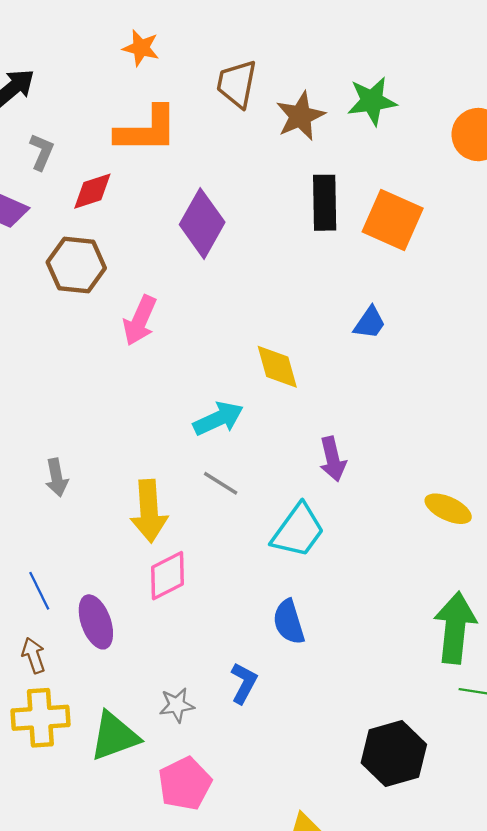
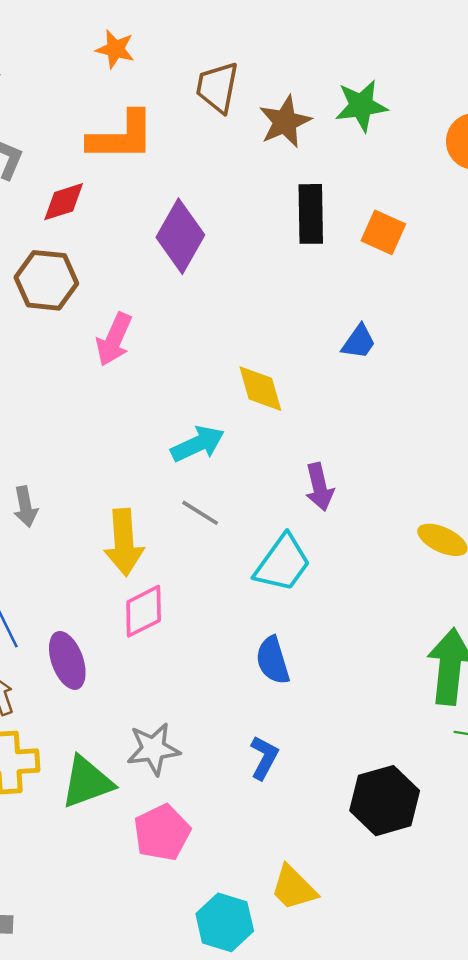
orange square: (393, 220) -> (383, 232), size x0.7
blue L-shape: (244, 683) -> (264, 758), moved
gray star: (177, 705) -> (153, 749), size x1.4

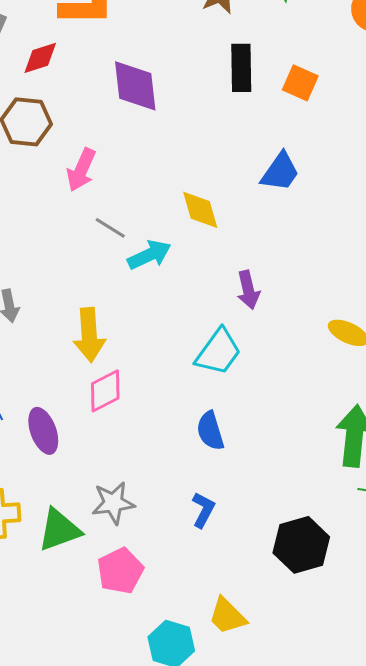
purple diamond: (180, 236) -> (135, 86), turned -36
blue trapezoid: (359, 342) -> (280, 172), size x1.4
gray line: (200, 513) -> (110, 228), moved

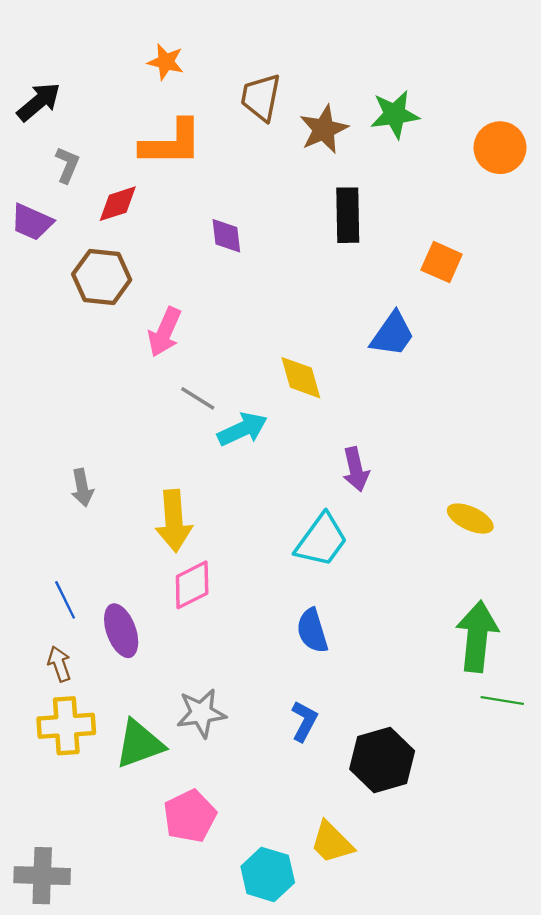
orange square: (300, 83) -> (442, 262), moved
purple diamond: (135, 86) -> (226, 236), size x0.6
black hexagon: (301, 545) -> (382, 760), moved
pink pentagon: (120, 571) -> (190, 816), moved

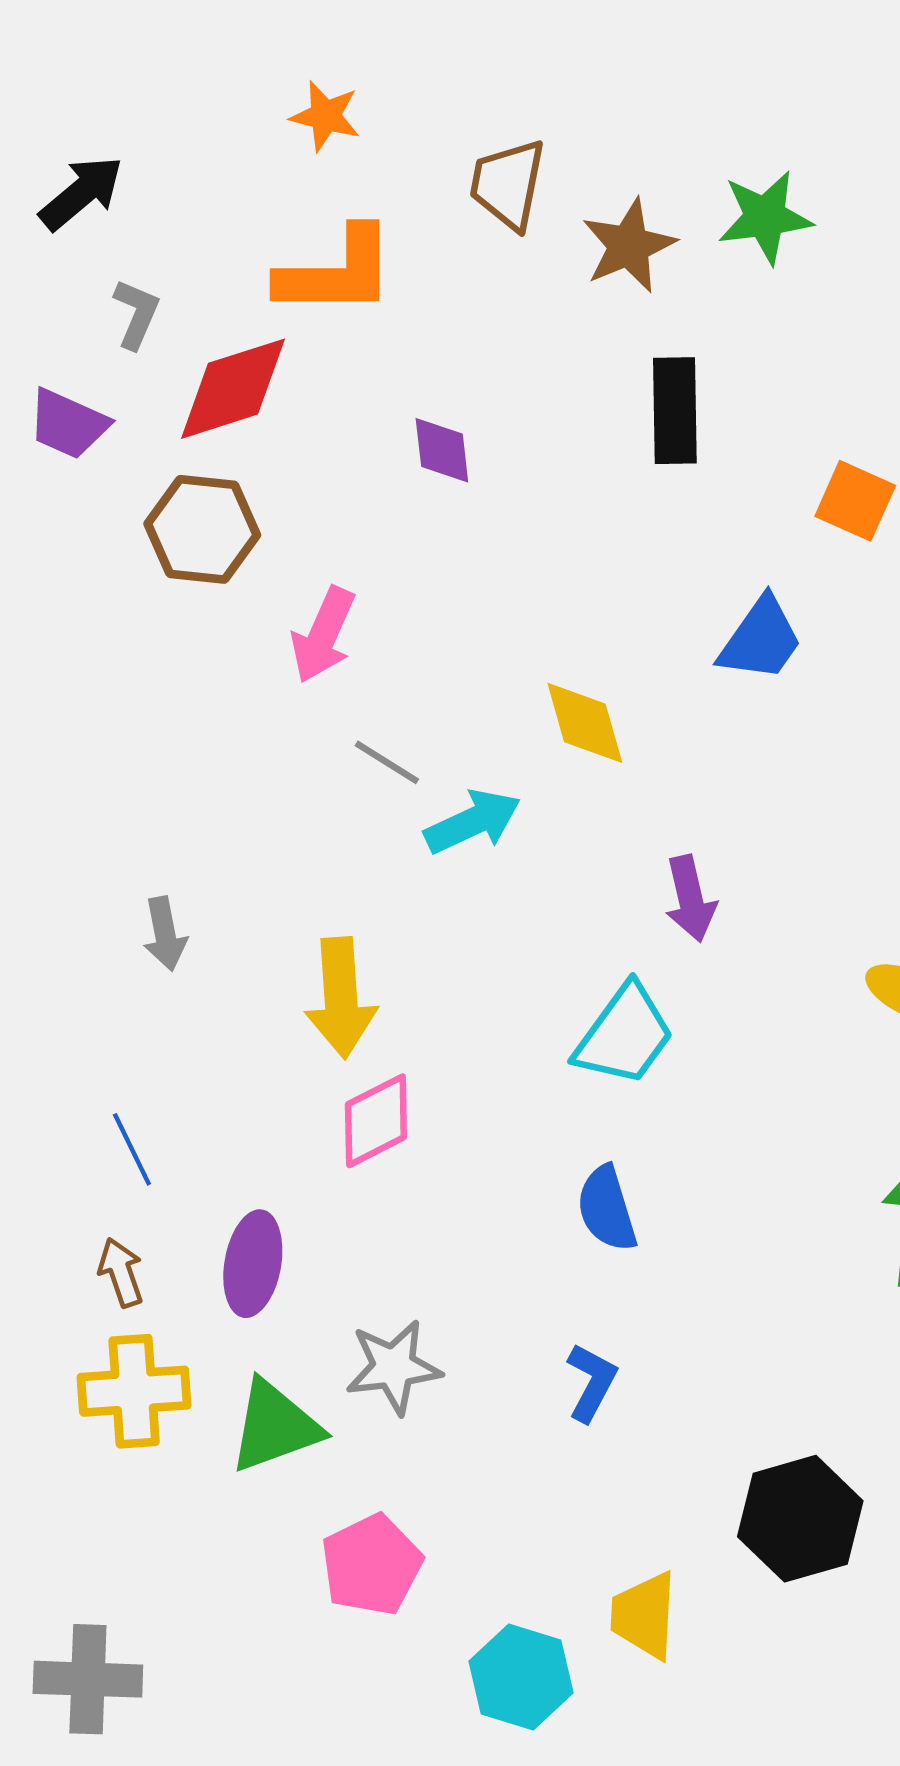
red diamond: (118, 204) -> (233, 389), size x1.5
purple ellipse: (121, 631) -> (253, 1264), moved, turned 30
black hexagon: (382, 760) -> (800, 1519), moved
yellow trapezoid: (332, 842) -> (644, 1615), turned 48

